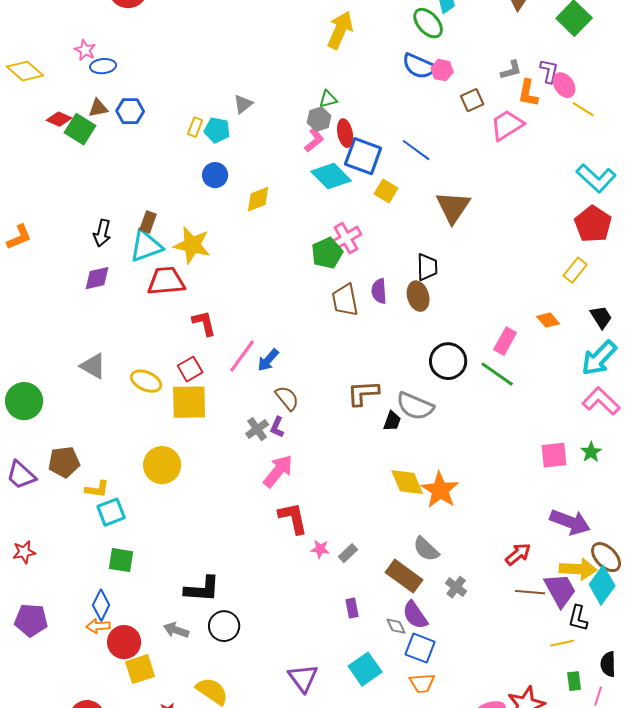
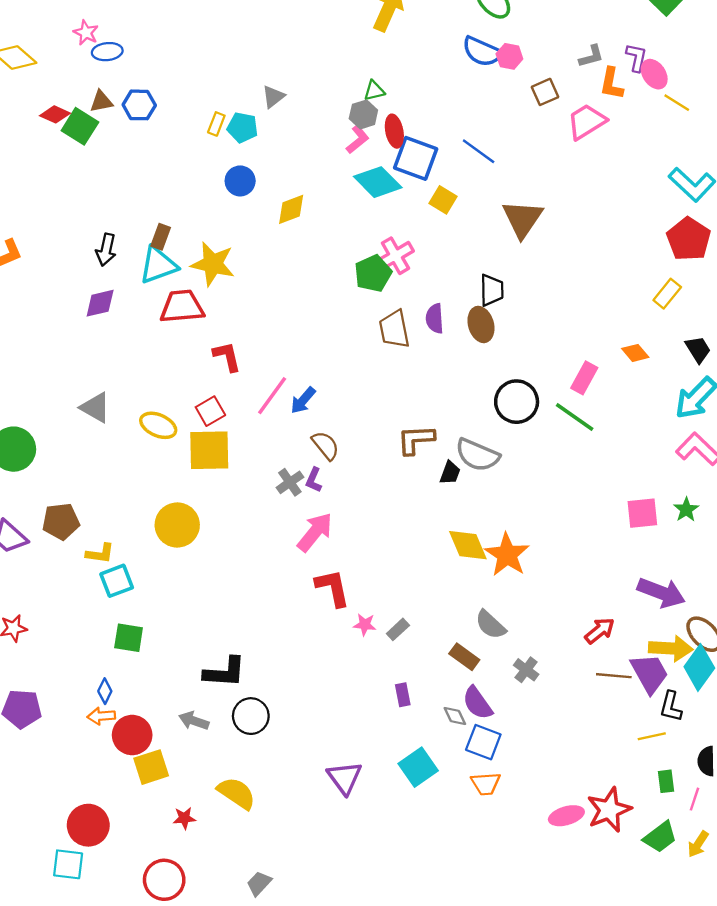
brown rectangle: (404, 576) -> (464, 657), size x0.7
blue diamond: (101, 605) -> (105, 691), size x0.7

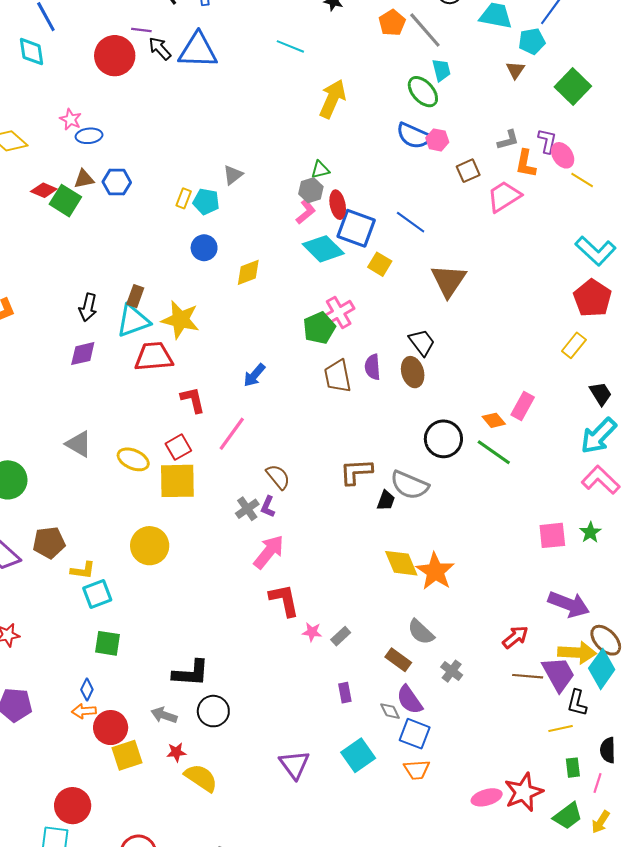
black trapezoid: (492, 290) -> (422, 342), turned -36
orange diamond: (635, 353) -> (494, 420), moved
pink rectangle: (584, 378) -> (523, 406), moved
blue arrow: (303, 400) -> (254, 375), moved
red star: (184, 818) -> (176, 752), moved

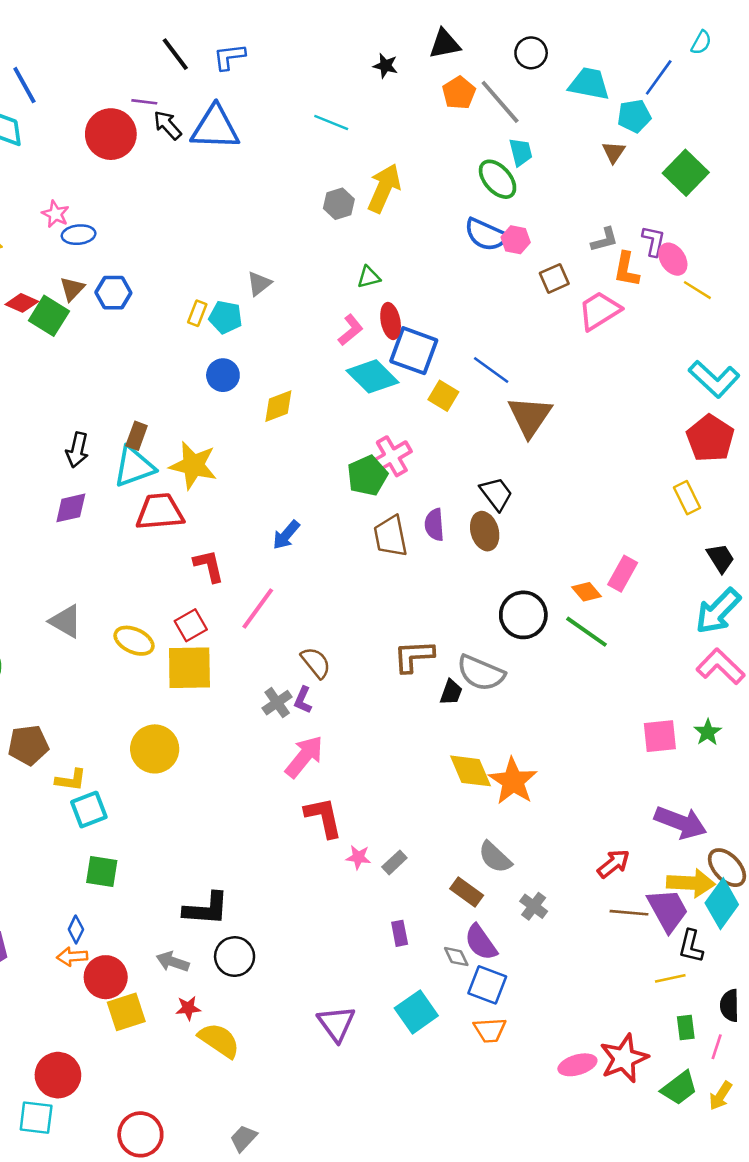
brown triangle: (84, 179) -> (72, 289), turned -35
gray hexagon: (311, 190) -> (339, 204), moved
blue line: (411, 222) -> (491, 370), moved
yellow rectangle: (574, 345) -> (687, 498), turned -65

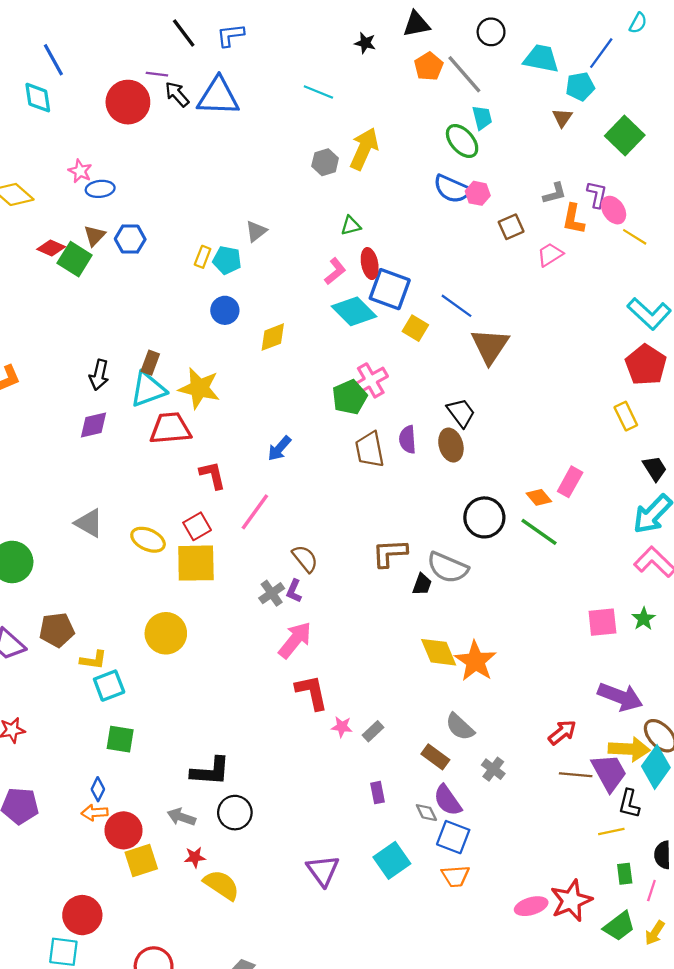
pink trapezoid: (599, 311) -> (550, 255), size x0.7

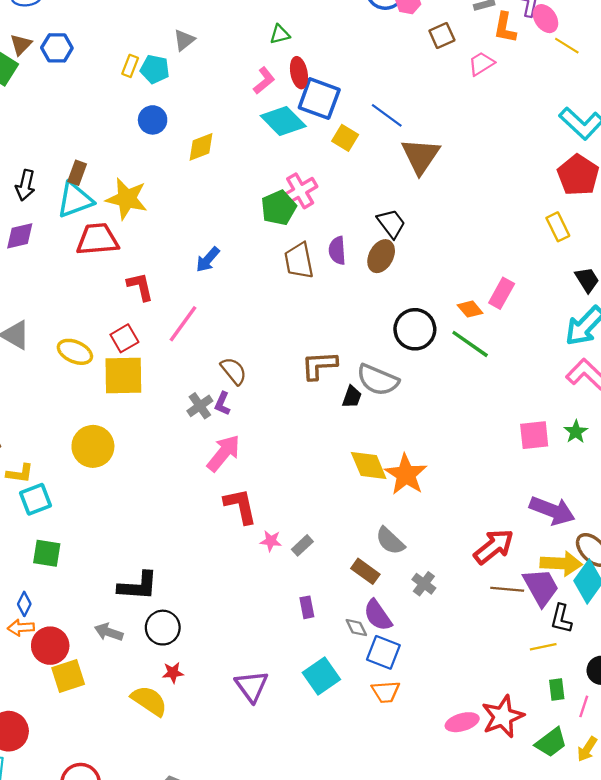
brown ellipse: (451, 445) -> (381, 256), turned 44
red arrow: (562, 732) -> (494, 547), size x1.4
red star: (195, 857) -> (173, 673), moved

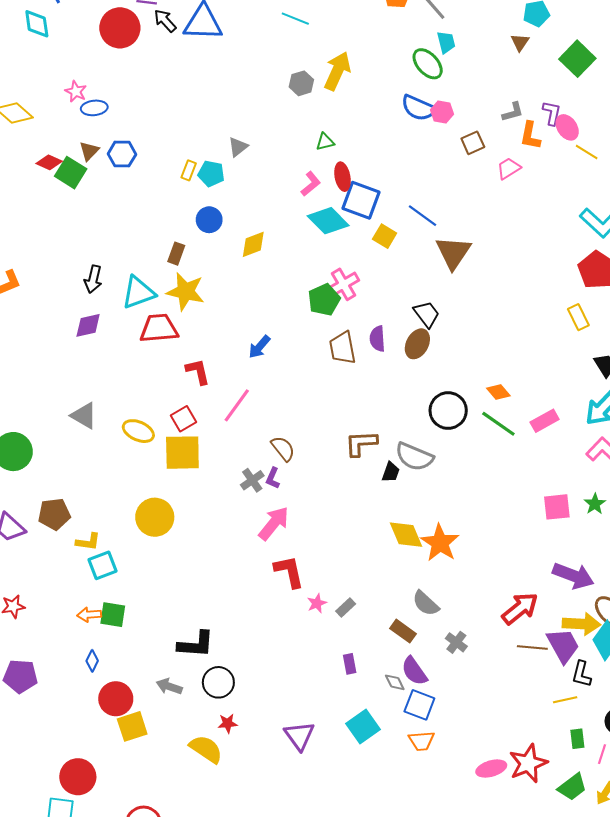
brown rectangle: (77, 173) -> (176, 254), moved
pink rectangle: (502, 293) -> (545, 421), moved, turned 32
pink star: (271, 541) -> (317, 603), turned -30
orange arrow: (21, 628) -> (89, 615), moved

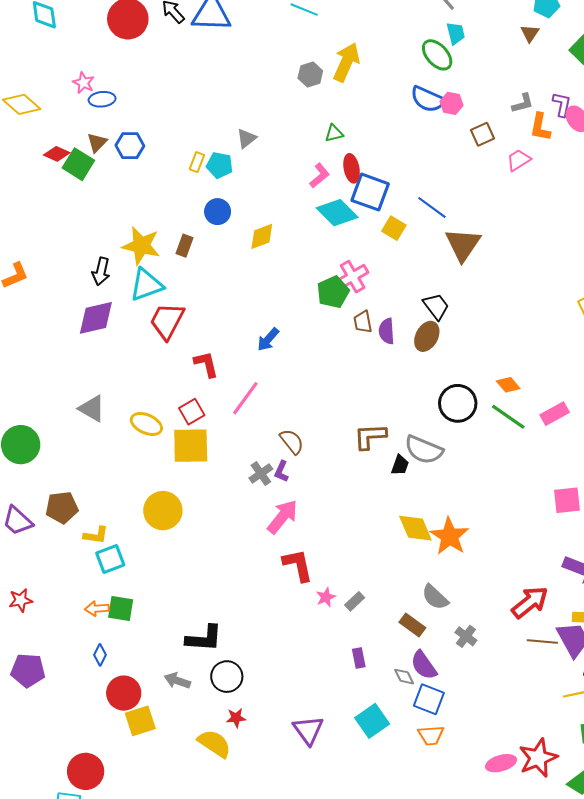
yellow star: (186, 292) -> (141, 246), moved
purple diamond: (88, 325) -> (96, 318), size x1.4
red trapezoid: (159, 328) -> (167, 321), turned -57
brown trapezoid: (342, 348) -> (363, 322), moved, size x0.7

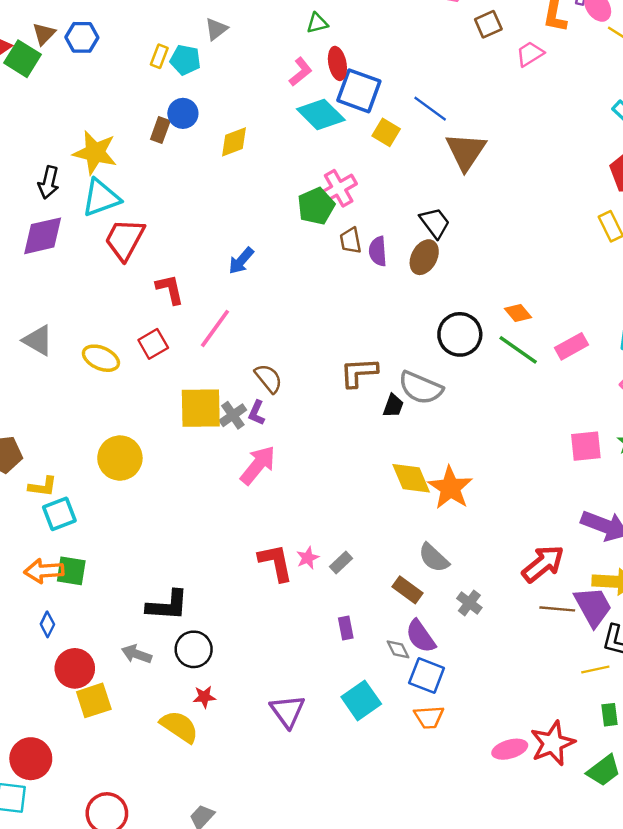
brown rectangle: (185, 246) -> (160, 130), moved
yellow square: (191, 446) -> (201, 408), moved
red L-shape: (298, 565) -> (276, 563), moved
orange arrow: (97, 609) -> (44, 571), size x1.4

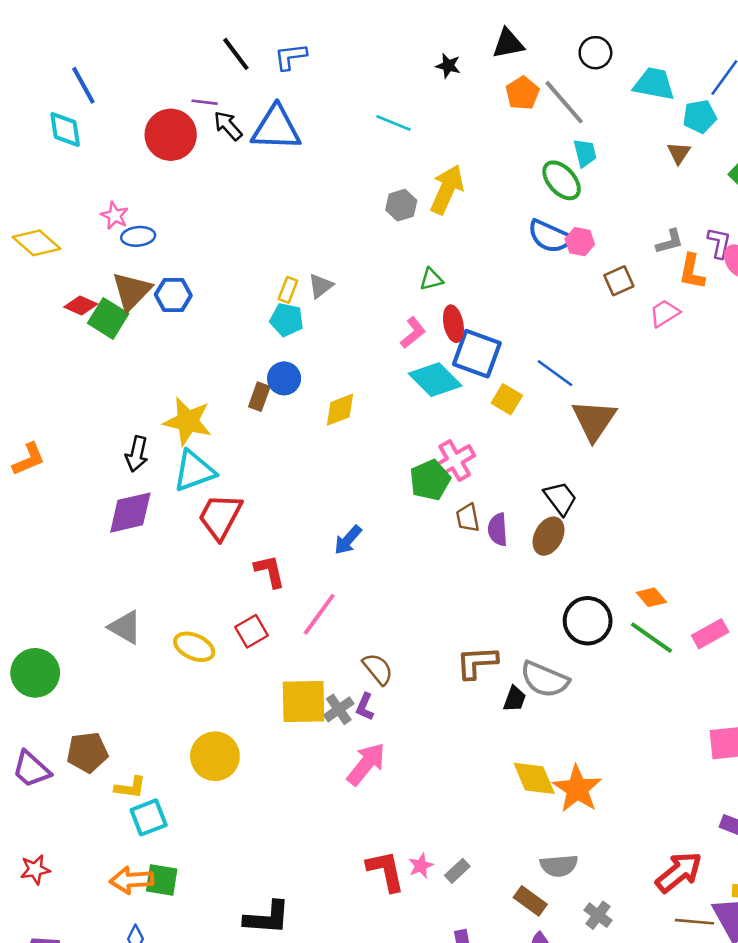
brown triangle: (44, 34) -> (132, 291), size x1.6
yellow rectangle: (159, 56) -> (288, 290), moved
gray semicircle: (434, 558) -> (559, 866), turned -48

